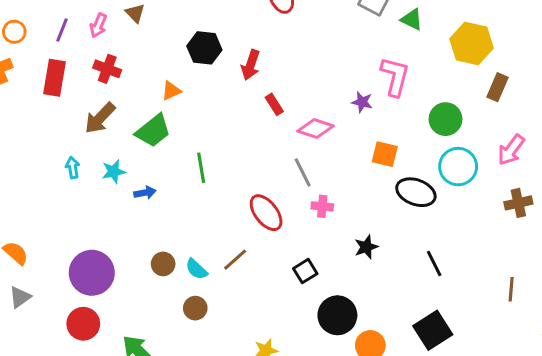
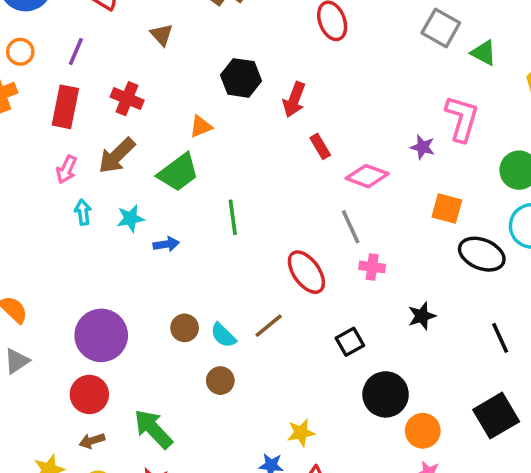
pink arrow: (98, 25) -> (66, 169), moved

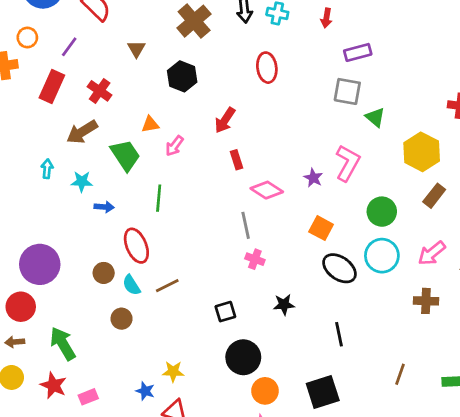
gray square: (441, 28) -> (347, 91), turned -32
black hexagon: (241, 78) -> (182, 76), moved
pink arrow: (66, 169) -> (174, 146), moved
green trapezoid: (178, 173) -> (125, 155), turned -100
red ellipse: (306, 272) -> (136, 246), moved

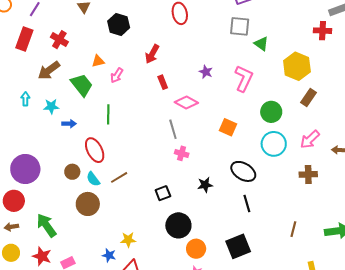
purple star: (313, 178) -> (206, 72), moved
black ellipse: (339, 268) -> (243, 171), moved
brown circle: (122, 319) -> (88, 204), size x1.5

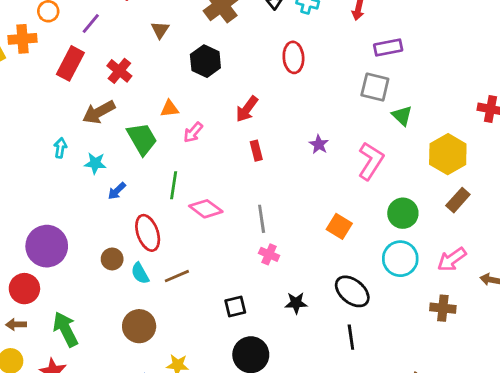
pink diamond: (186, 103) -> (206, 209), moved
blue arrow: (69, 124) -> (117, 191), turned 128
brown circle: (88, 204) -> (139, 326), moved

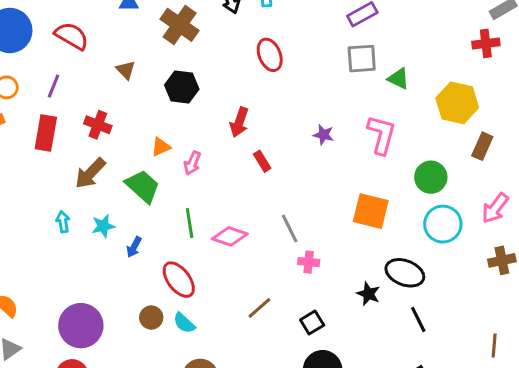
orange square: (339, 226) -> (371, 211), size x1.4
brown line: (177, 276) -> (259, 308), moved
black star: (296, 303) -> (368, 294), moved, turned -30
black square: (235, 306) -> (312, 323), moved

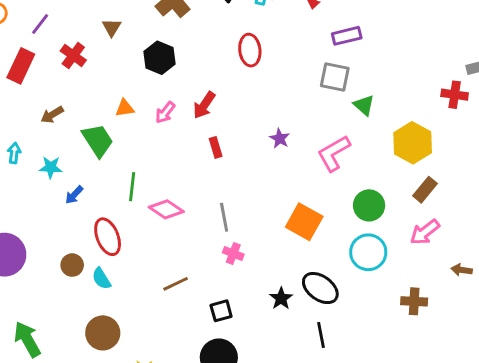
red cross: (98, 125) -> (73, 56), moved
pink L-shape: (381, 135) -> (334, 153), turned -150
pink arrow: (192, 163) -> (165, 113), moved
brown arrow: (90, 173) -> (52, 115), size x0.7
pink arrow: (495, 208) -> (425, 232), moved

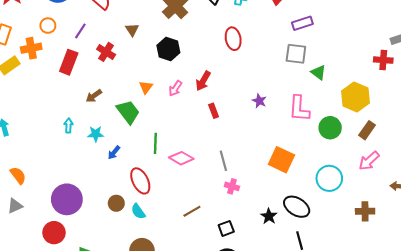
orange triangle: (125, 108) -> (146, 87), turned -40
pink L-shape: (334, 153) -> (299, 109), turned -52
green circle: (369, 205) -> (330, 128), moved

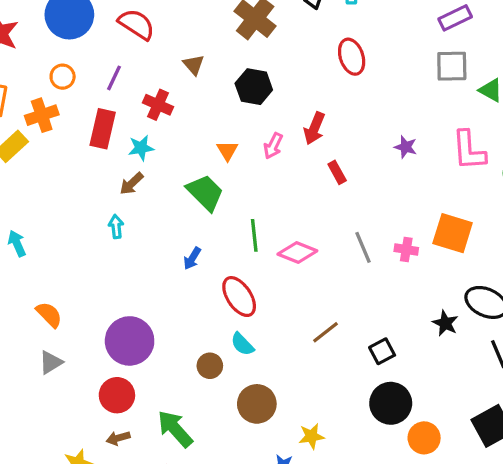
brown arrow: (94, 96) -> (131, 184), moved
cyan star: (96, 134) -> (141, 148), moved
pink cross: (232, 186) -> (406, 250), moved
brown circle: (116, 203) -> (210, 366), moved

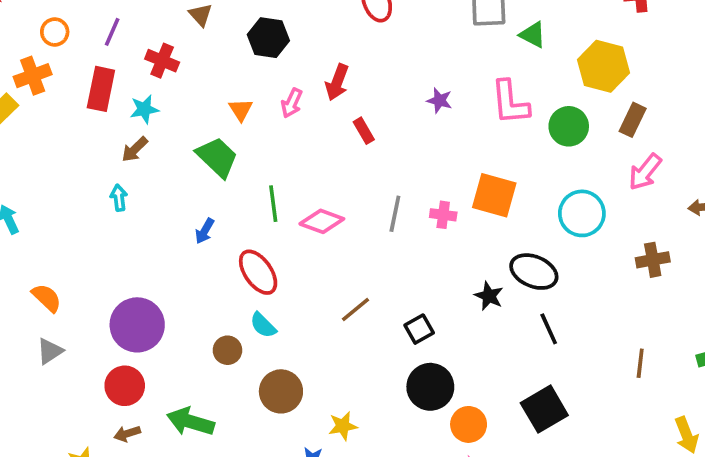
gray line: (363, 247) -> (395, 214), turned 36
green arrow: (175, 429) -> (190, 422), turned -30

